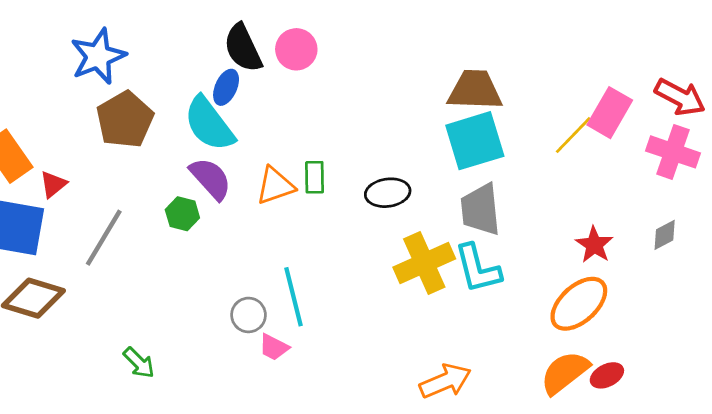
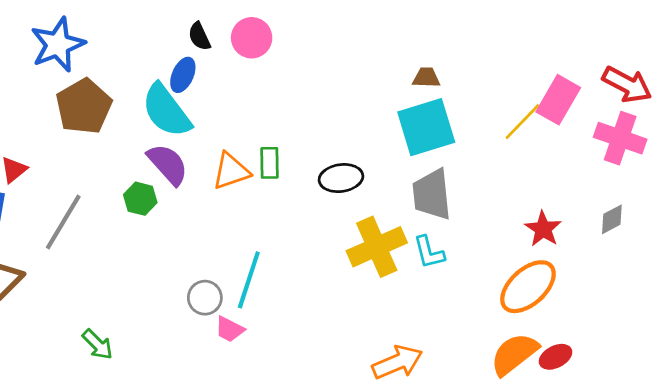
black semicircle: (243, 48) -> (199, 36), size x0.6
brown trapezoid: (475, 90) -> (426, 78), size x0.5
cyan L-shape: (478, 269) -> (429, 252), size x0.7
cyan line: (293, 297) -> (249, 280), turned 32

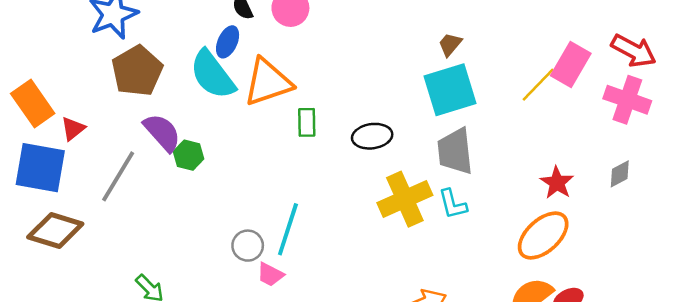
brown trapezoid: (426, 78) -> (450, 44), turned -52
purple semicircle: (168, 164) -> (162, 132), moved
orange triangle: (231, 171) -> (268, 82), moved, size x1.4

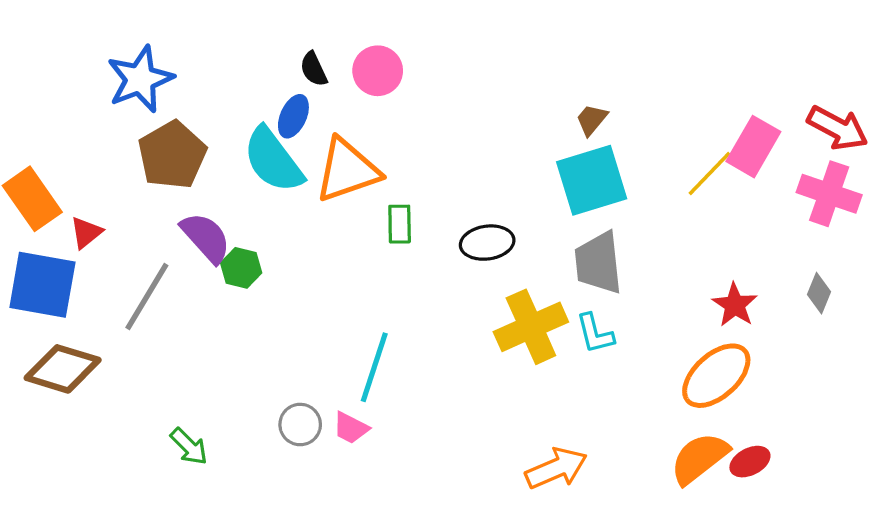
gray diamond: (620, 174) -> (819, 293), turned -40
gray circle: (248, 246) -> (300, 425), moved

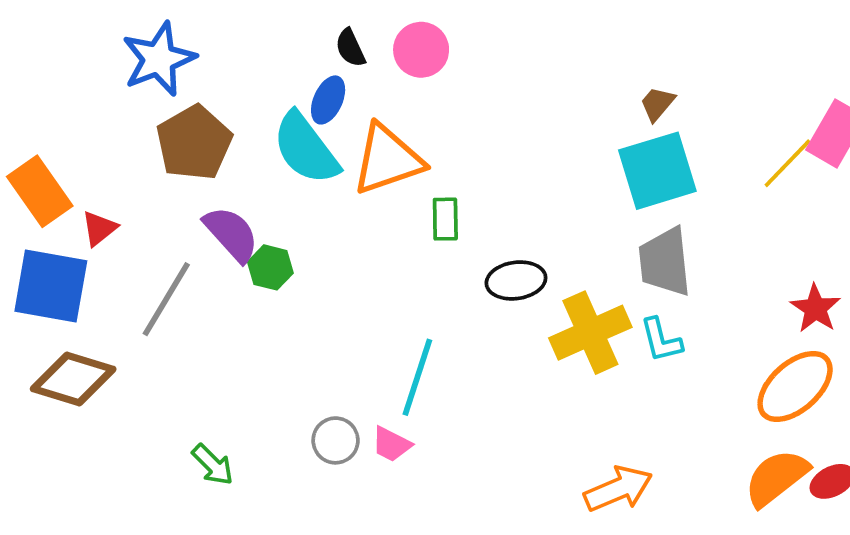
black ellipse: (487, 243) -> (516, 280), moved

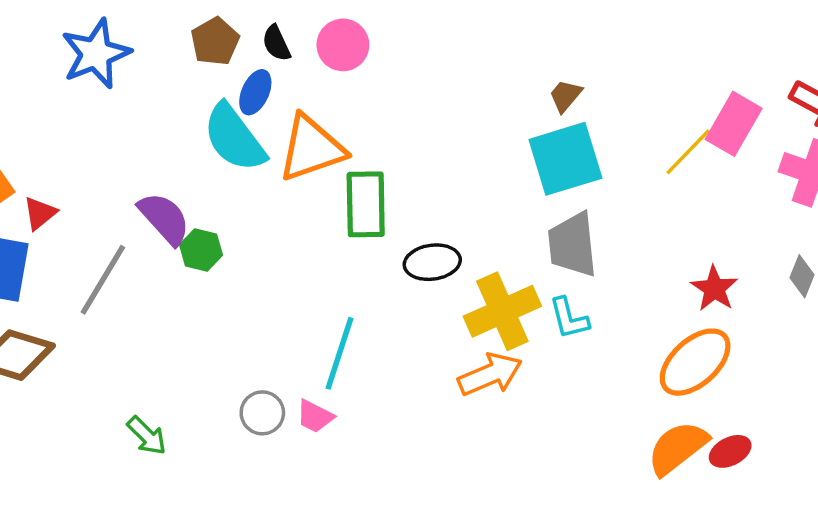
brown pentagon: (194, 143) -> (215, 41), moved, size x0.7
green rectangle: (445, 219) -> (366, 204), size x1.6
orange arrow: (618, 489) -> (490, 374), moved

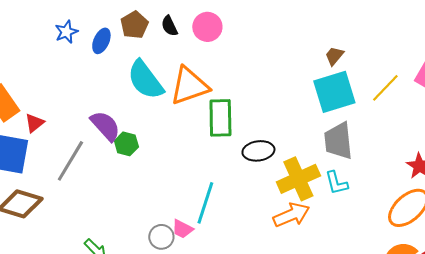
blue star: (96, 54) -> (66, 32), size x0.6
blue ellipse: (255, 92) -> (101, 41), moved
yellow line: (688, 152) -> (385, 88), moved
pink trapezoid: (315, 416) -> (182, 229), moved

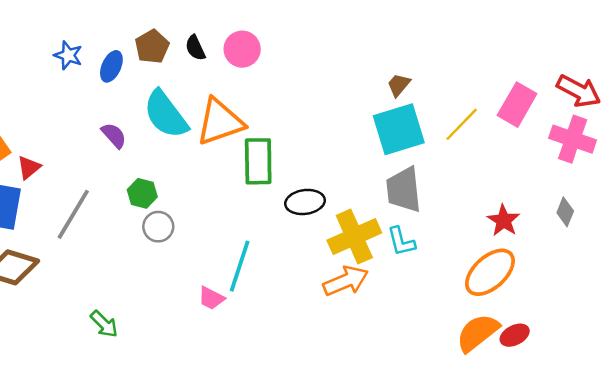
blue star: (66, 32) -> (68, 55), turned -30
purple semicircle: (105, 126) -> (114, 135), moved, size x0.7
gray circle: (161, 237) -> (158, 227), moved

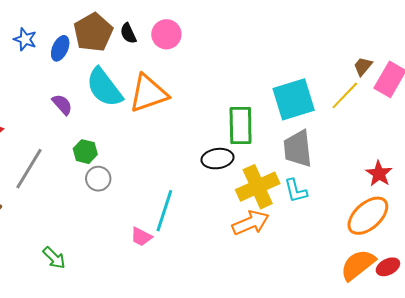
brown pentagon: (152, 47) -> (93, 32), size x1.4
brown trapezoid: (399, 85) -> (363, 66), moved
green rectangle: (258, 161) -> (241, 126), moved

